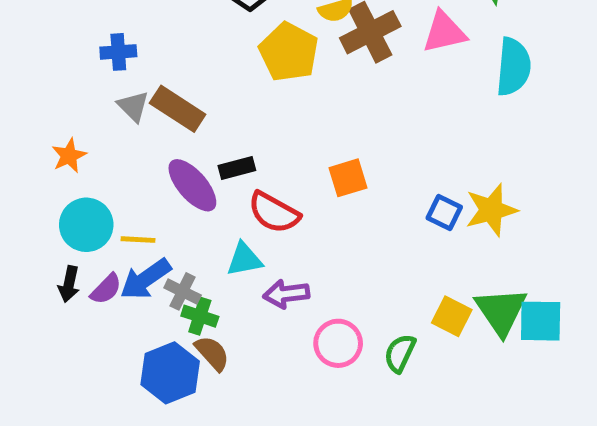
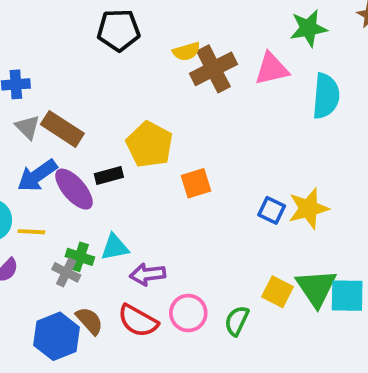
yellow pentagon: (289, 52) -> (150, 144), moved
red semicircle: (274, 212) -> (138, 321), moved
blue arrow: (146, 279) -> (37, 175), moved
green cross: (200, 316) -> (80, 257), moved

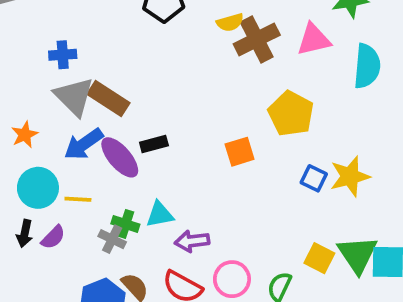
gray triangle: (27, 127) -> (74, 97), size x1.6
yellow pentagon: (150, 144) -> (291, 114), moved

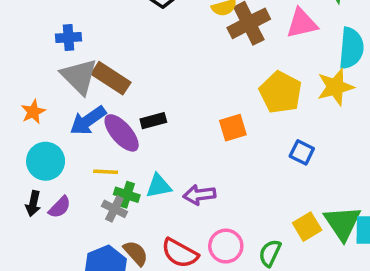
yellow star: (350, 176) -> (335, 87), moved
yellow line: (78, 199) -> (106, 172), moved
purple arrow: (192, 241) -> (199, 195), moved
yellow square: (319, 258) -> (307, 227), turned 32

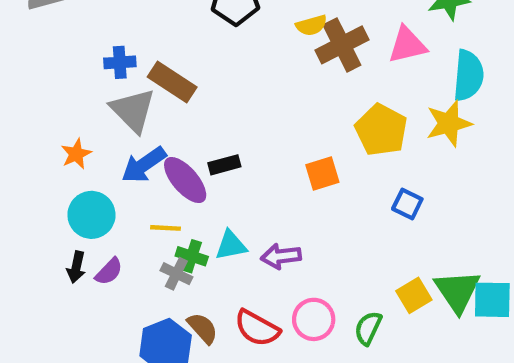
brown rectangle: (111, 78) -> (172, 82), moved

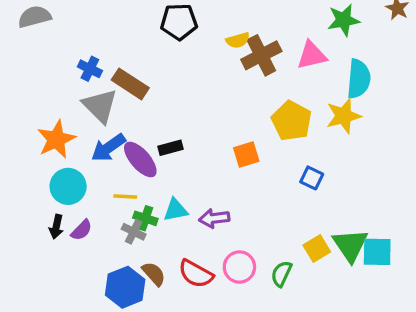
blue cross: (120, 62) -> (90, 69), turned 30
orange star: (76, 154) -> (56, 139), size x1.6

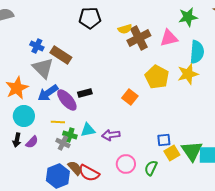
orange square: (246, 154) -> (130, 97), turned -35
blue square: (312, 178) -> (164, 140), moved, turned -32
red semicircle: (196, 274) -> (89, 173), moved

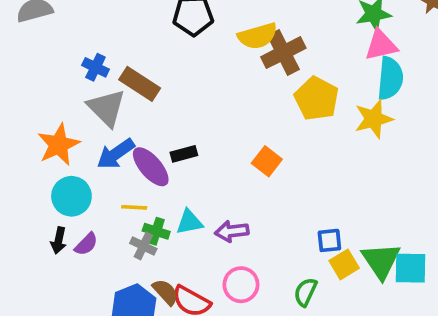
yellow semicircle: (125, 29) -> (258, 36), size x1.5
pink triangle: (169, 38) -> (381, 45), moved
yellow pentagon: (157, 77) -> (317, 99), moved
pink circle: (126, 164) -> (241, 285), moved

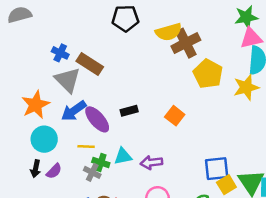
black rectangle: (184, 154) -> (129, 111), moved
blue square: (329, 240) -> (217, 169), size x1.5

